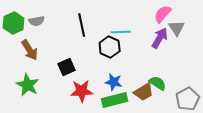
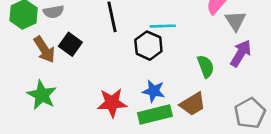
purple arrow: (160, 38) -> (241, 53), moved
black square: (67, 67) -> (70, 44), moved, turned -30
green semicircle: (158, 83) -> (206, 66), moved, turned 36

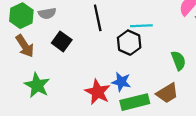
brown arrow: (44, 49) -> (25, 46), moved
blue star: (154, 91) -> (121, 82), moved
red star: (112, 103) -> (98, 92), turned 30

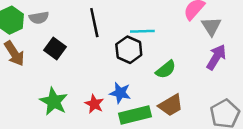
green semicircle: (178, 61) -> (166, 69), moved, turned 72
green star: (37, 85) -> (54, 101), moved
red star: (98, 92) -> (94, 104), size x0.7

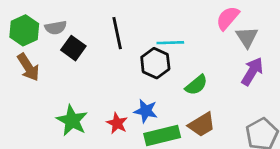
black square: (55, 49) -> (73, 48), moved

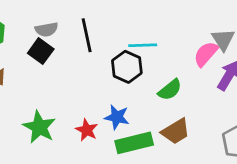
pink semicircle: (228, 18) -> (206, 54), moved
gray semicircle: (56, 28) -> (46, 29), moved

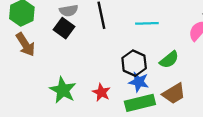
black hexagon: (127, 67) -> (134, 63), moved
blue star: (117, 117) -> (139, 82), moved

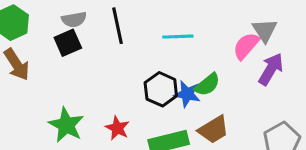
black square: (64, 28) -> (68, 43), turned 30
blue star: (139, 82) -> (187, 94), moved

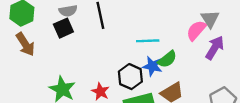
cyan line: (178, 37) -> (148, 41), moved
black hexagon: (161, 89) -> (130, 77), moved

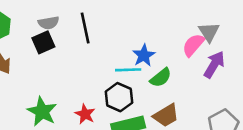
cyan line: (148, 41) -> (128, 70), moved
blue star: (152, 66) -> (144, 55), moved, turned 30

